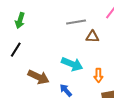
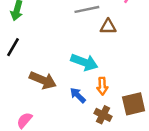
orange arrow: (98, 75) -> (102, 86), moved

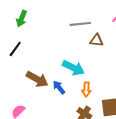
blue arrow: (78, 95) -> (59, 87), moved

